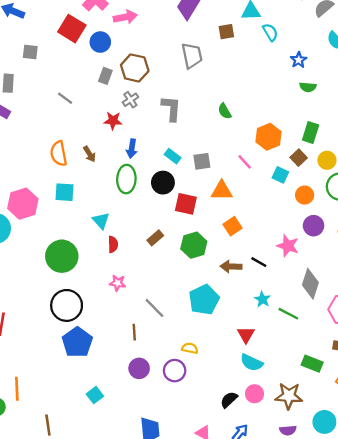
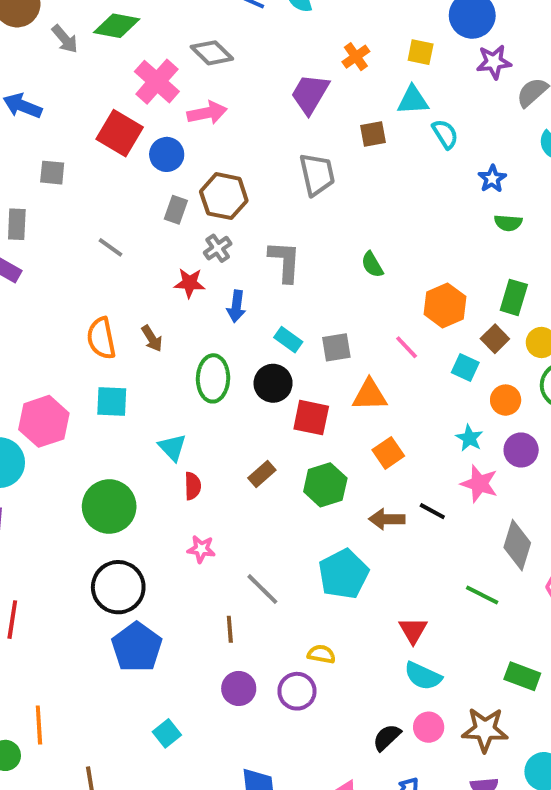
blue arrow: (132, 149) -> (236, 306), moved
cyan star: (262, 299) -> (469, 438), moved

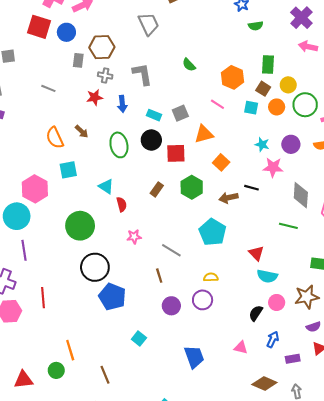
gray cross: (218, 248) -> (105, 75), turned -32
orange circle: (506, 400) -> (277, 107), moved

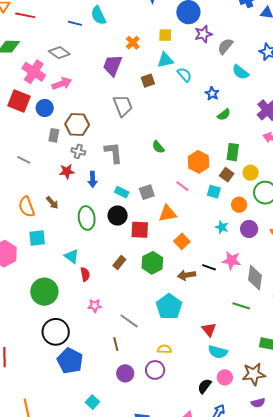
green semicircle: (256, 26) -> (224, 115), turned -32
orange circle: (277, 107) -> (239, 205), moved
pink star: (273, 167) -> (232, 260), moved

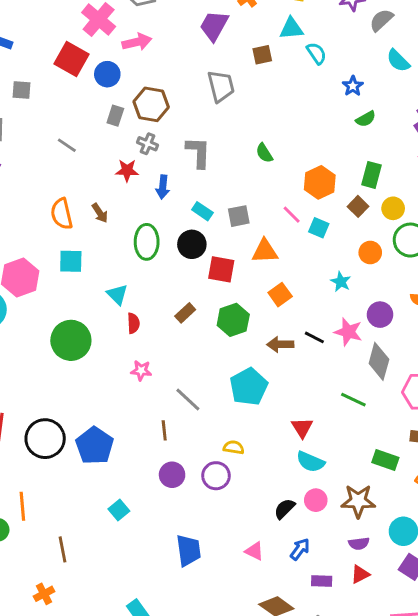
cyan square: (214, 192) -> (319, 228), moved
purple circle: (249, 229) -> (380, 315), moved
black circle: (56, 332) -> (45, 439), moved

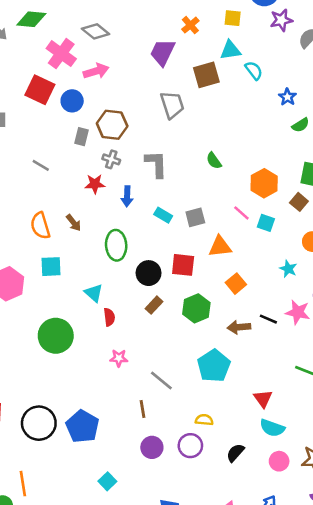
brown square: (262, 55) -> (206, 75), size x1.5
black circle: (192, 244) -> (149, 273), moved
black semicircle: (285, 509) -> (235, 453), moved

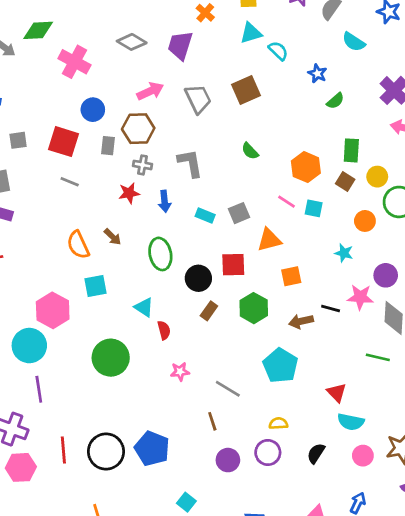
gray diamond: (96, 31) -> (132, 42), moved
pink arrow: (96, 71) -> (150, 91), moved
brown square: (206, 75) -> (246, 90), moved
red square: (40, 90) -> (64, 142), moved
orange square: (236, 284) -> (291, 276), turned 36

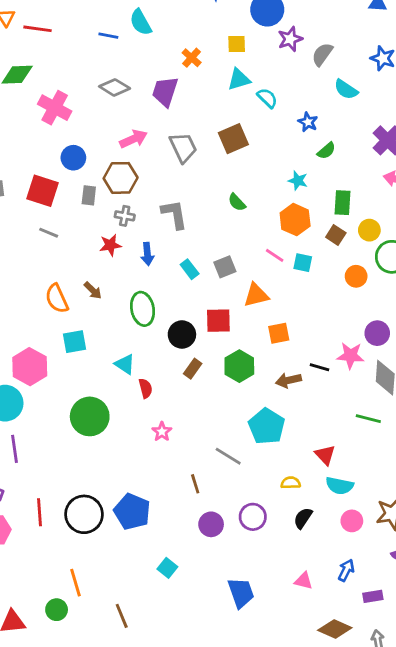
cyan rectangle: (205, 216) -> (190, 269), turned 30
cyan star: (344, 253) -> (298, 181), moved
pink star: (180, 372) -> (162, 432), turned -30
gray line: (228, 389) -> (228, 456), moved
yellow semicircle: (278, 423) -> (291, 483), moved

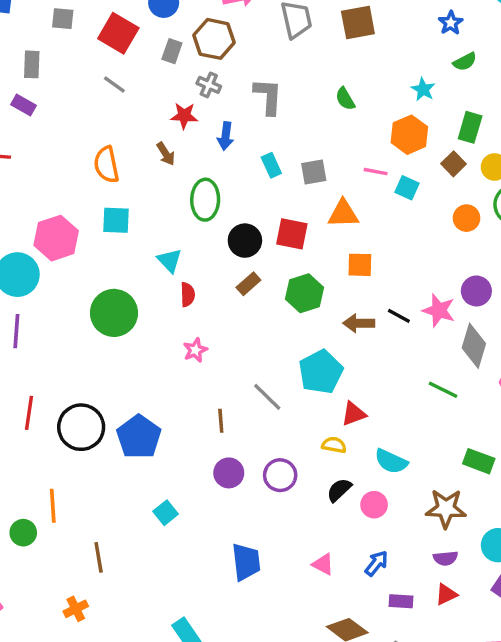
pink line: (275, 255) -> (376, 172), turned -36
brown arrow: (93, 290) -> (166, 154), moved
red triangle: (325, 455) -> (354, 414), moved, turned 40
pink circle: (352, 521) -> (374, 505), moved

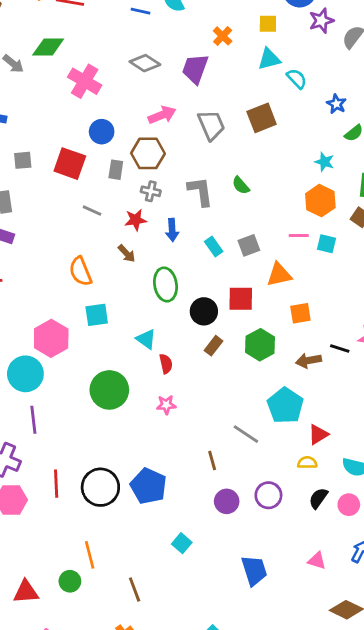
gray line: (114, 84) -> (92, 211), moved
green semicircle: (345, 99) -> (241, 185), moved
pink star: (195, 350) -> (166, 405), moved, turned 30

